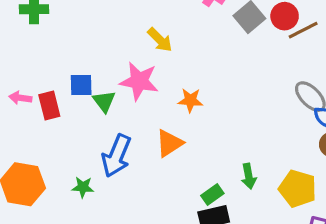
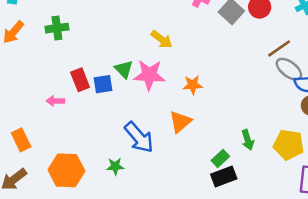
brown line: (303, 30) -> (279, 48), moved
green triangle: (104, 101) -> (124, 69), moved
red rectangle: (49, 106) -> (80, 80), moved
blue arrow: (116, 156) -> (139, 137), turned -56

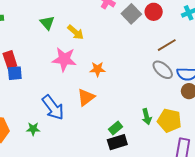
green triangle: (124, 69) -> (47, 23), moved
gray ellipse: (289, 69) -> (163, 70), moved
blue square: (103, 84) -> (15, 73), moved
green arrow: (248, 140) -> (147, 117), moved

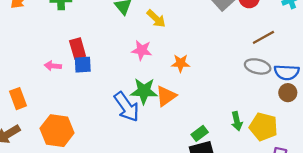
pink star: (64, 59) -> (142, 50), size x0.7
gray ellipse: (163, 70) -> (258, 66), turned -30
green star: (33, 129) -> (144, 91), moved, size x1.6

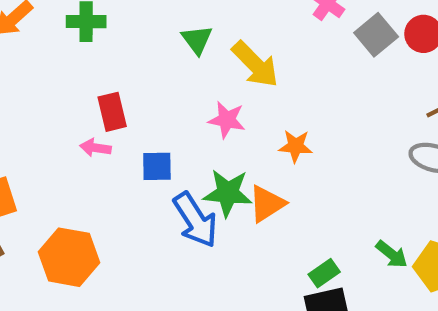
yellow arrow: (156, 19) -> (255, 64), size x1.4
blue square: (83, 65) -> (157, 166), moved
pink arrow: (53, 66) -> (96, 148), moved
green arrow: (237, 121) -> (392, 254), turned -42

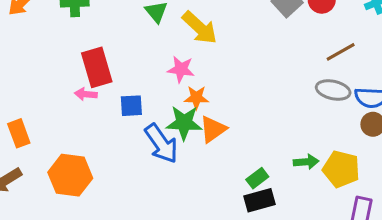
red rectangle: (112, 112) -> (97, 67), size x1.4
orange star: (296, 146) -> (196, 98), moved
green arrow: (392, 254) -> (306, 162), turned -40

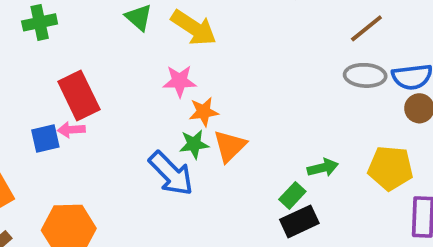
blue square: (131, 106) -> (45, 139), moved
green star: (184, 123) -> (194, 144), size x0.7
green arrow: (306, 162) -> (323, 168), moved

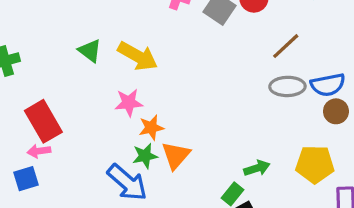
blue square: (45, 139) -> (26, 179), moved

